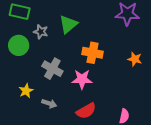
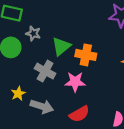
green triangle: (68, 24) -> (61, 46), moved
gray arrow: (49, 103) -> (42, 106), size x1.5

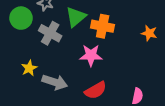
gray cross: (45, 71) -> (50, 33), moved

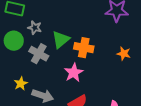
pink star: (91, 55) -> (74, 73), turned -30

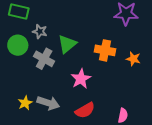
orange cross: (84, 48) -> (105, 50), moved
yellow star: (21, 84) -> (25, 103), moved

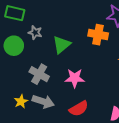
orange cross: (105, 50) -> (98, 35), moved
gray cross: (44, 59) -> (39, 74), moved
pink star: (81, 79) -> (75, 78), turned 30

